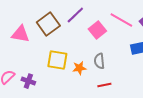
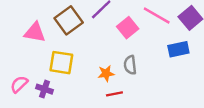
yellow square: (57, 60) -> (61, 63), moved
red line: (104, 85) -> (114, 94), moved

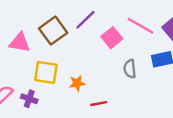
gray semicircle: (130, 65) -> (130, 69), moved
orange star: (106, 73) -> (77, 83), moved

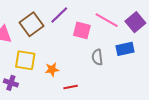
pink square: (112, 38) -> (82, 30), turned -36

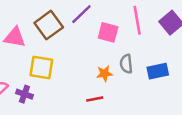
pink line: (107, 20) -> (137, 20), turned 50
blue rectangle: (125, 49) -> (158, 71), moved
orange star: (52, 69) -> (104, 74), moved

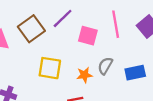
gray semicircle: (126, 64) -> (105, 66), turned 36
yellow square: (41, 67) -> (50, 68), moved

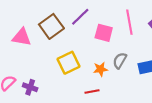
yellow square: (50, 68) -> (68, 63), turned -35

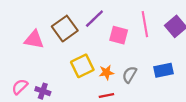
gray semicircle: (120, 61) -> (130, 75), moved
orange star: (101, 69) -> (106, 72), moved

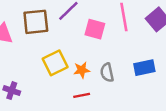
brown square: (65, 29) -> (36, 22), turned 30
gray semicircle: (130, 75) -> (107, 72), turned -42

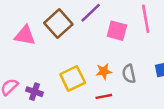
brown square: (36, 22) -> (58, 24), turned -36
yellow square: (55, 63) -> (73, 79), moved

